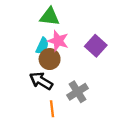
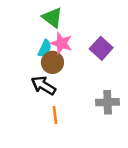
green triangle: (50, 17) -> (52, 18), turned 30
gray cross: (77, 92) -> (108, 102), moved, turned 30

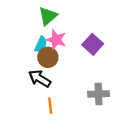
green triangle: (52, 18) -> (48, 16), turned 42

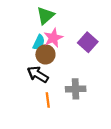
pink star: (56, 40) -> (53, 38), turned 30
gray cross: (99, 94) -> (76, 89), moved

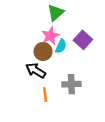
green triangle: (45, 16) -> (56, 13), moved
cyan semicircle: (39, 42) -> (61, 46), moved

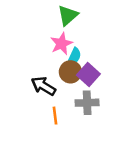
purple square: (83, 40) -> (88, 74), moved
brown circle: (43, 51) -> (70, 72), moved

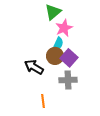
pink star: (61, 44) -> (64, 28), moved
orange line: (55, 116) -> (43, 101), moved

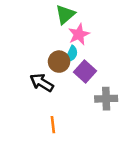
brown circle: (55, 56) -> (59, 62), moved
gray cross: (68, 80) -> (106, 99), moved

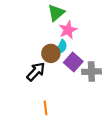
black arrow: (42, 83) -> (36, 72), turned 102
gray cross: (106, 99) -> (91, 72), moved

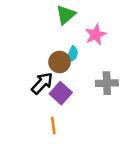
pink star: (68, 30) -> (96, 35), moved
purple square: (73, 62) -> (61, 93), moved

